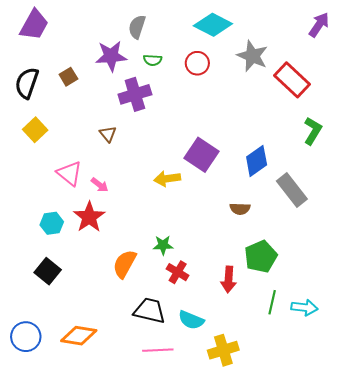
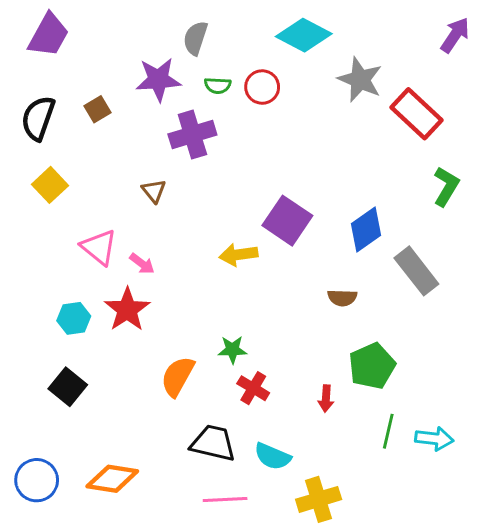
red circle: (197, 63) -> (262, 87), moved
red arrow: (229, 279) -> (326, 399), size x0.7

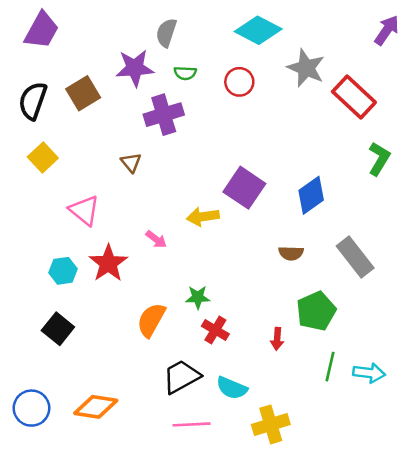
red circle: (262, 87) -> (239, 82), moved
brown square: (97, 109) -> (83, 93), size x1.5
pink arrow: (142, 264) -> (156, 239), moved
gray rectangle: (416, 271) -> (355, 257), moved
black trapezoid: (213, 443) -> (181, 377), turned -42

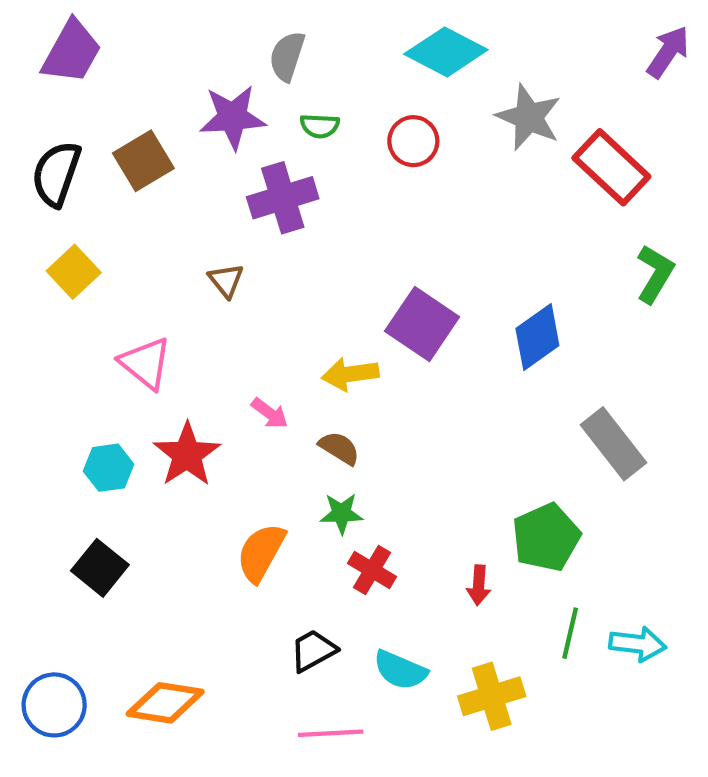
brown semicircle: (291, 253) -> (339, 448), moved, turned -150
black trapezoid: (181, 377) -> (313, 651), size x0.7
yellow cross: (271, 424) -> (492, 696), moved

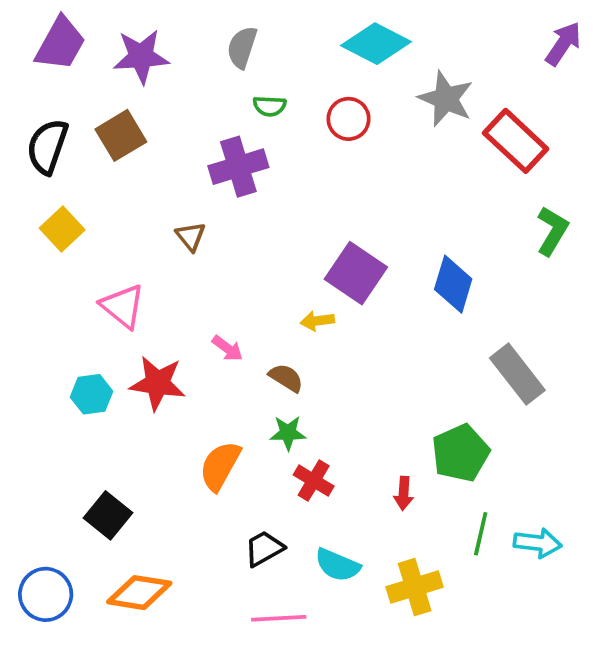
purple star: (233, 117) -> (141, 56), moved
blue diamond: (537, 337) -> (453, 284), turned -38
yellow arrow: (350, 374) -> (317, 321), moved, size x0.7
red star: (187, 455) -> (158, 383), turned -30
black square: (100, 568) -> (108, 515), moved

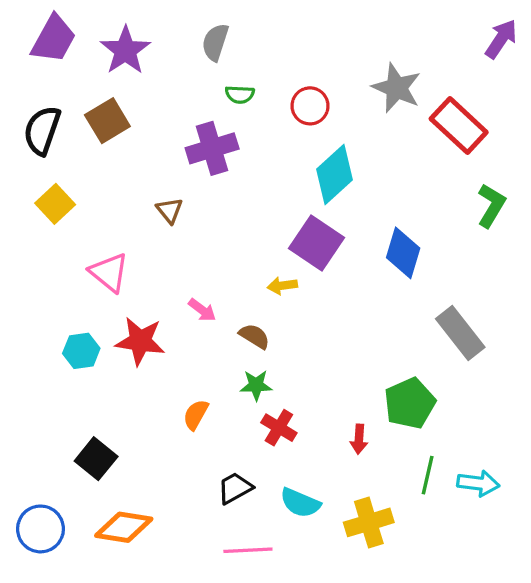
cyan diamond: (376, 44) -> (335, 174), moved, turned -70
purple star: (141, 56) -> (125, 50), turned -30
orange semicircle: (220, 466) -> (196, 415), size x0.7

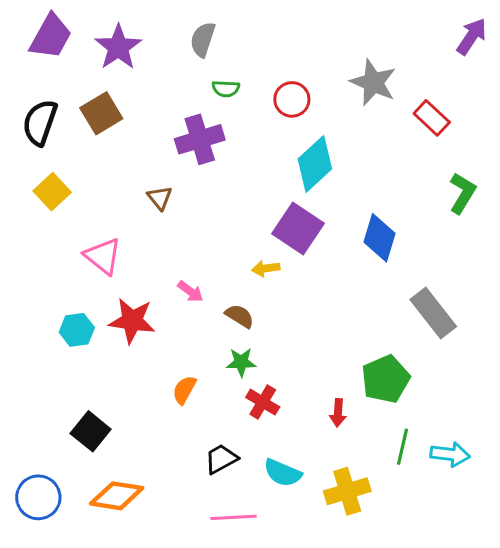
red rectangle: (459, 125) -> (432, 118), size x0.7

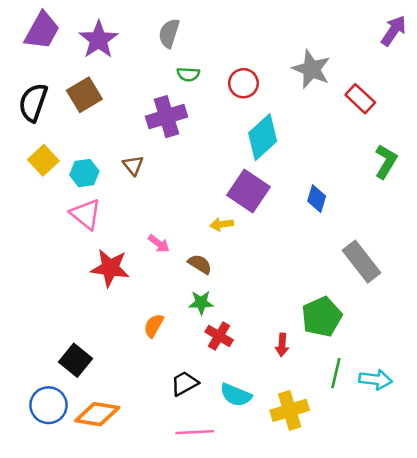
blue diamond: (379, 238) -> (317, 199), size x0.7
cyan hexagon: (77, 330) -> (84, 173), moved
blue circle: (38, 497) -> (48, 405), moved

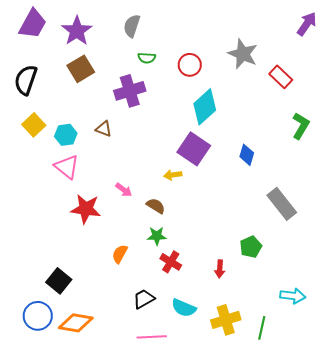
brown square: (84, 95) -> (81, 69), moved
brown triangle: (133, 165) -> (104, 129), turned -30
green pentagon: (322, 317) -> (251, 247), size x0.7
green line: (336, 373) -> (262, 328), moved

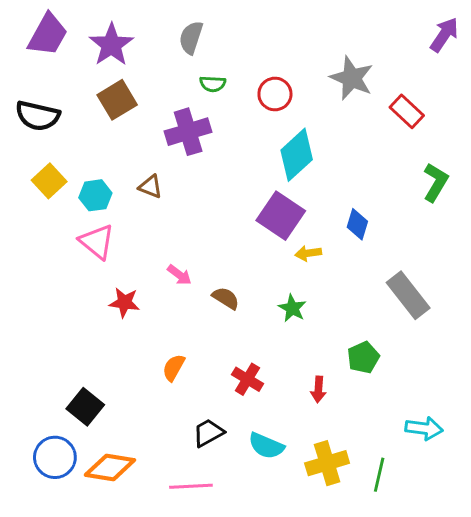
black semicircle: (26, 80) -> (38, 116), turned -96
yellow arrow: (173, 175) -> (308, 253), moved
red star: (86, 209) -> (124, 302), size x0.7
green star: (157, 236) -> (292, 308), moved, turned 30
pink line: (152, 337) -> (191, 486), moved

